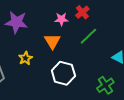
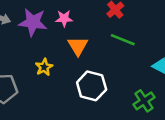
pink star: (61, 19) -> (64, 18), moved
green line: (88, 36) -> (123, 40), turned 66

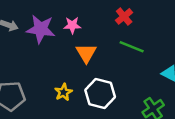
yellow star: (44, 67) -> (63, 92), moved

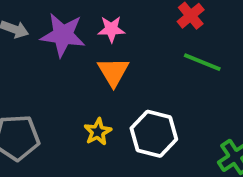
orange triangle: (86, 53) -> (113, 72), moved

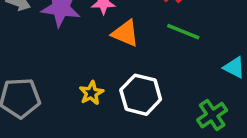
orange triangle: (113, 72) -> (125, 33), moved, turned -36

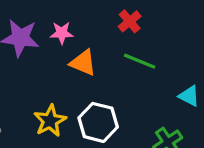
yellow star: (91, 93) -> (50, 121), size x1.4

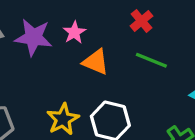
pink star: (62, 33) -> (74, 32), turned -30

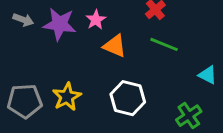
yellow star: (63, 119) -> (67, 97), moved

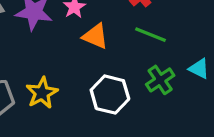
green cross: (189, 116) -> (160, 80), moved

